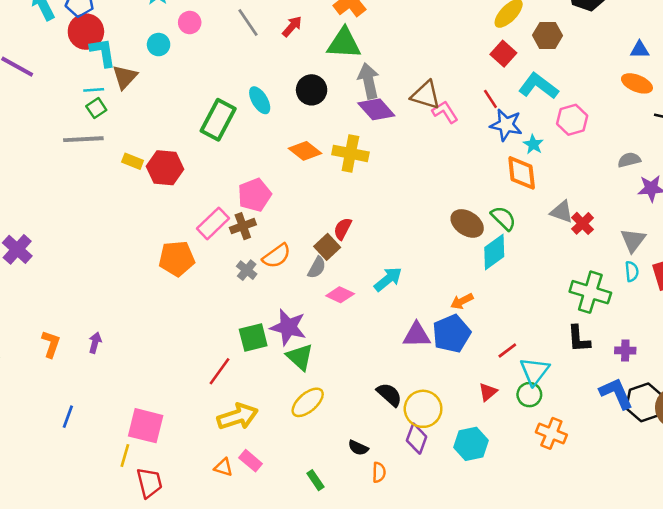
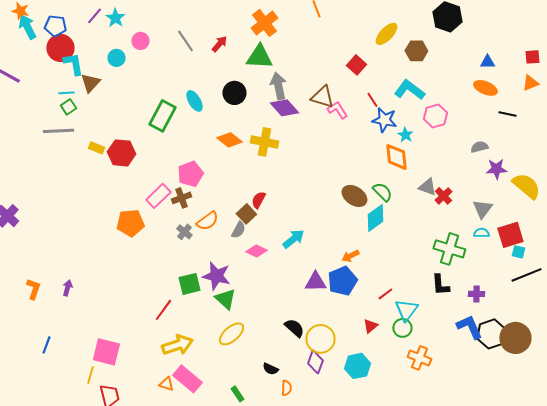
red square: (503, 54) -> (356, 65), moved
cyan semicircle: (632, 271) -> (481, 233), turned -84
pink rectangle: (251, 461) -> (187, 379), size x1.6

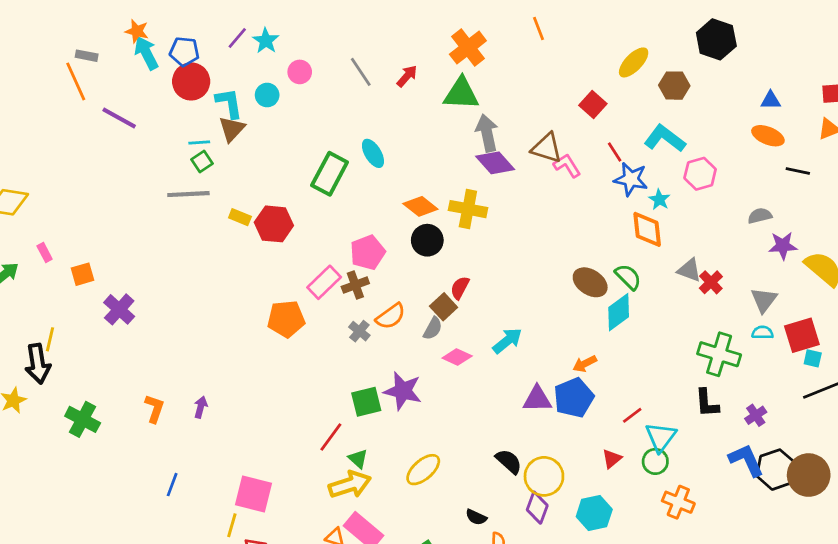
cyan L-shape: (73, 64) -> (229, 103), moved
black circle: (234, 93) -> (427, 240), moved
purple cross: (476, 294) -> (756, 415), turned -35
green triangle: (225, 299) -> (358, 459), moved, size x0.7

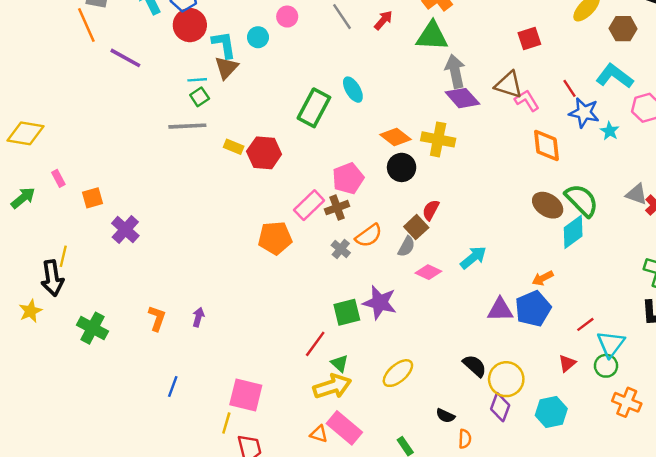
red square: (593, 105) -> (529, 38), moved, turned 30
orange diamond: (647, 229) -> (546, 146), moved
green semicircle: (628, 277) -> (582, 200), size x1.4

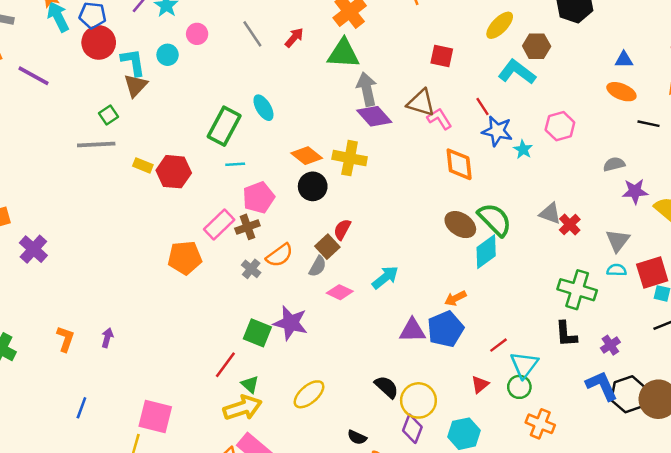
red square: (529, 38) -> (442, 56), turned 30
cyan L-shape: (615, 76) -> (517, 72), moved
cyan line: (197, 80) -> (235, 164), moved
green square: (347, 312) -> (257, 333), turned 36

